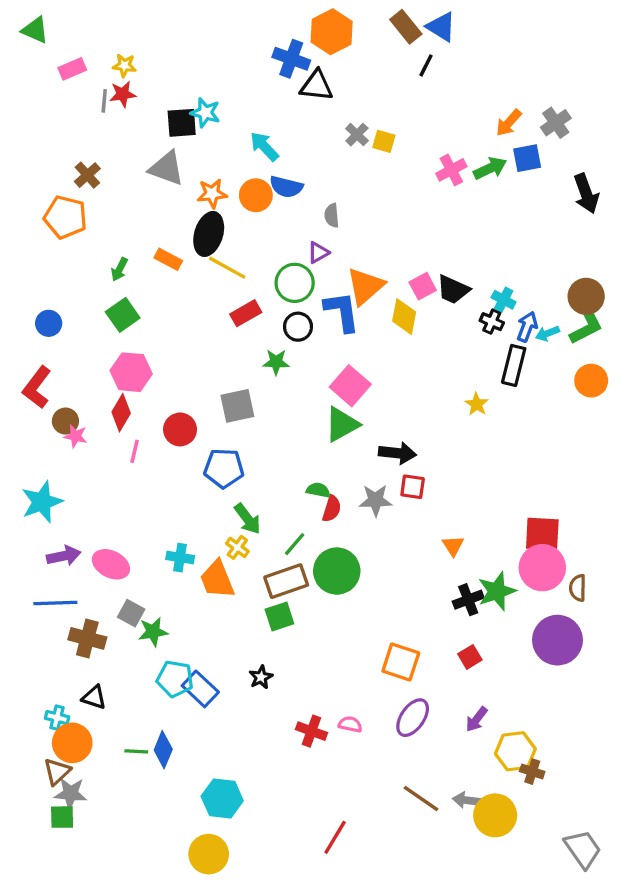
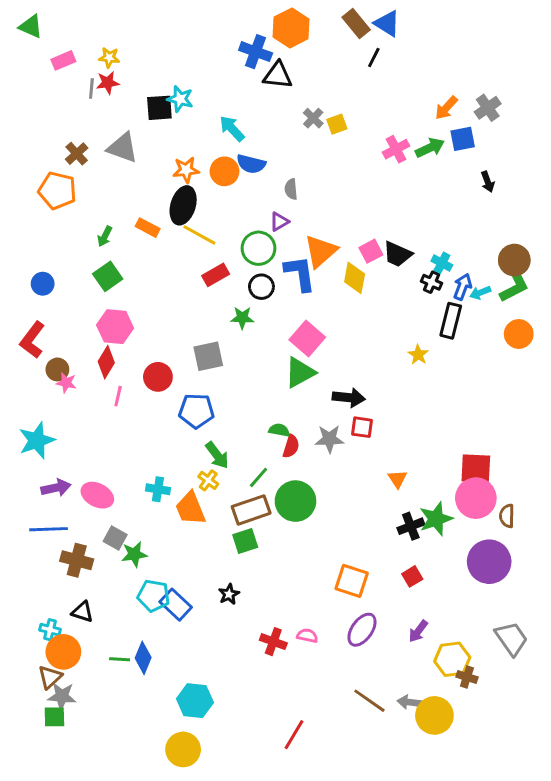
yellow square: (384, 141) -> (337, 124), turned -36
gray triangle: (167, 168) -> (122, 148), moved
black arrow: (586, 194) -> (488, 182), moved, size x0.6
gray trapezoid: (583, 849) -> (511, 639), moved

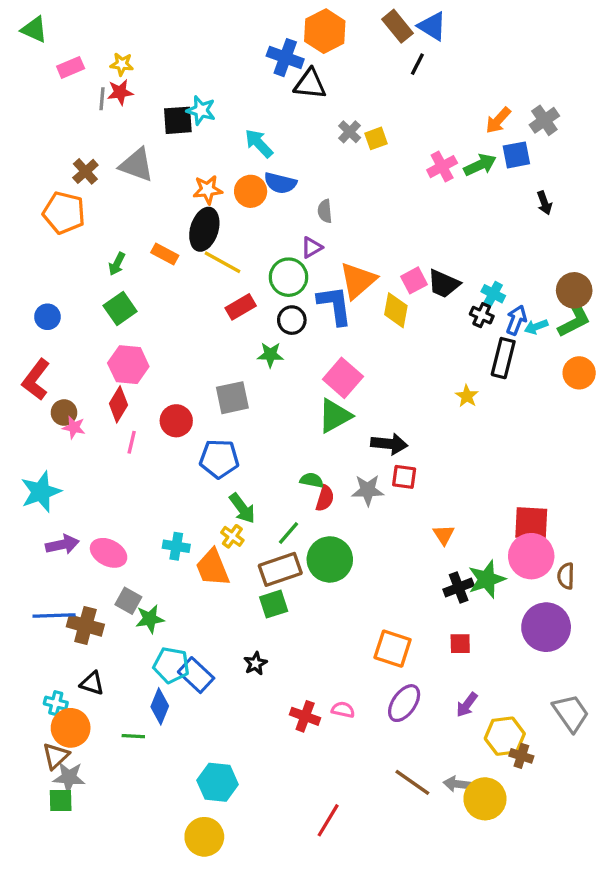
blue line: (49, 529) -> (54, 616), moved
red square: (412, 576) -> (460, 644), turned 30
blue diamond: (143, 658) -> (160, 706), moved

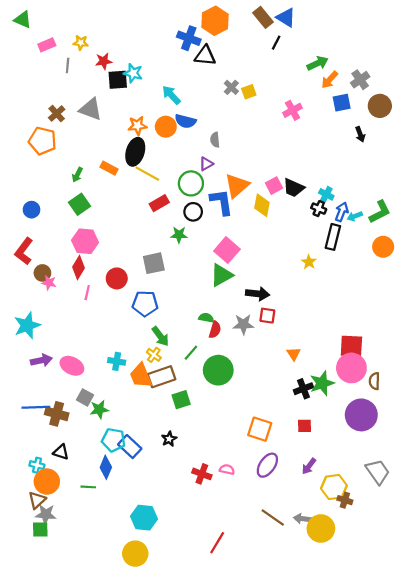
red star: (120, 92) -> (104, 61), moved
green arrow: (480, 165) -> (318, 63), moved
brown circle: (574, 290) -> (380, 106), moved
brown rectangle: (280, 569) -> (161, 377), moved

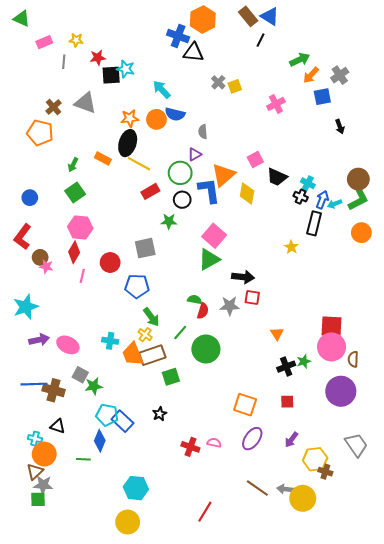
brown circle: (380, 106) -> (358, 179), moved
pink square: (274, 186) -> (255, 160), moved
green star: (322, 383) -> (304, 361), size x0.6

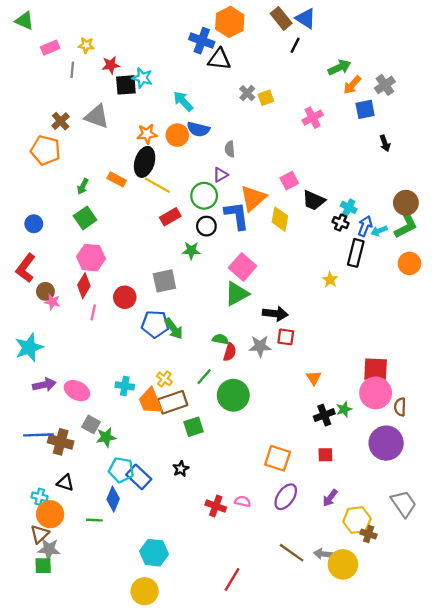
green arrow: (151, 317) -> (174, 329), moved

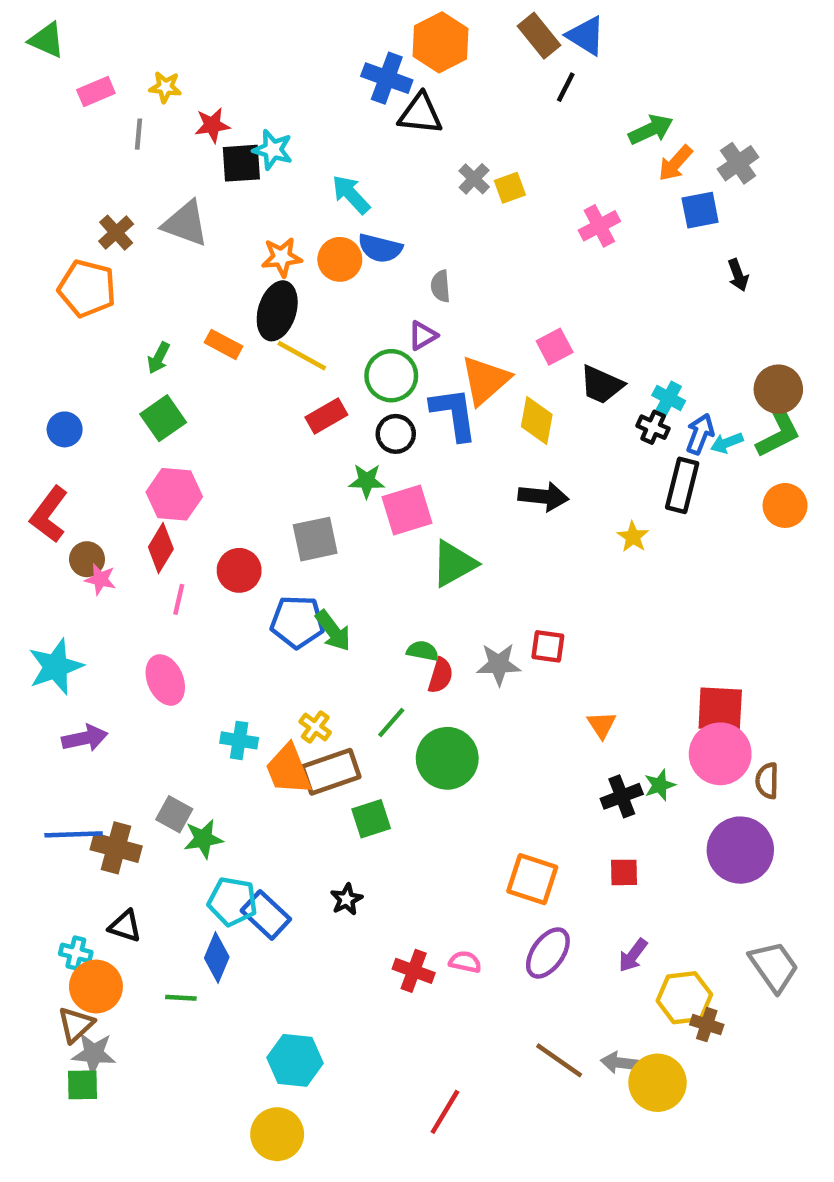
pink square: (243, 267) -> (407, 510), moved, turned 32
black arrow: (275, 314) -> (543, 497), moved
pink ellipse: (77, 391) -> (165, 680), moved, turned 40

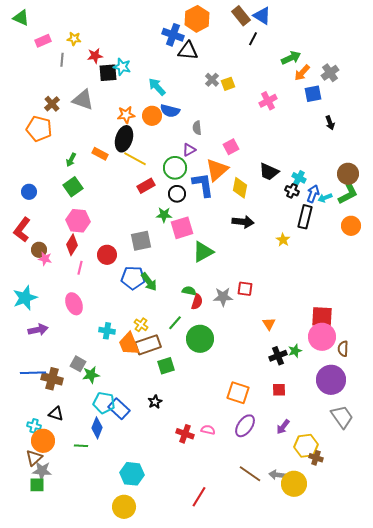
pink square: (555, 347) -> (231, 147), moved
gray trapezoid: (774, 966) -> (342, 417), moved

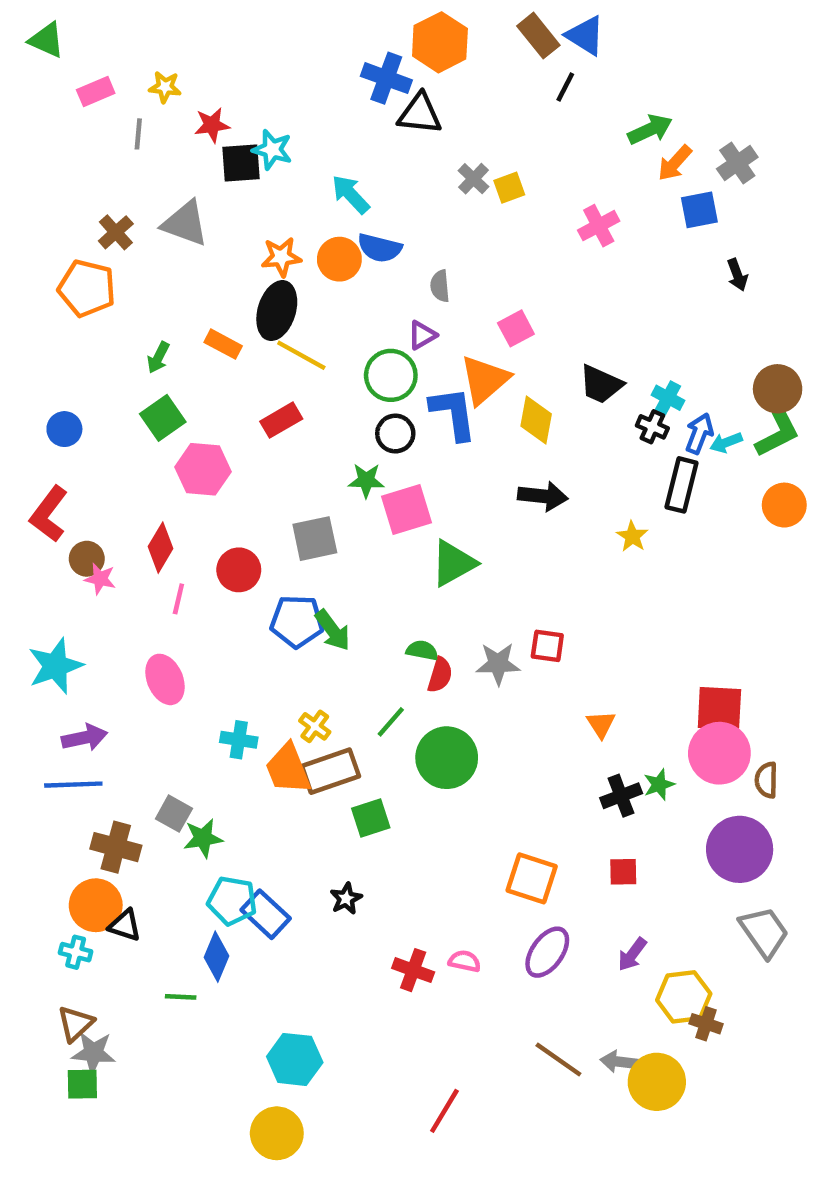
red rectangle: (146, 186) -> (281, 420), moved
pink hexagon: (78, 221) -> (203, 469), moved
blue line: (33, 373) -> (73, 785), moved
orange circle: (43, 441) -> (96, 905), moved

